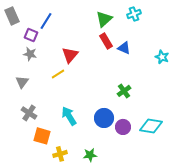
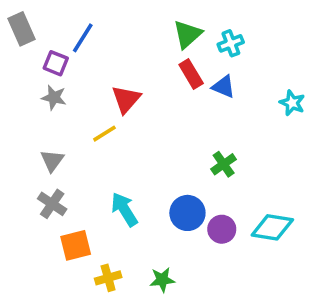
cyan cross: (134, 14) -> (231, 43), moved
gray triangle: (22, 82) -> (52, 161), moved
orange square: (42, 136) -> (76, 245), turned -30

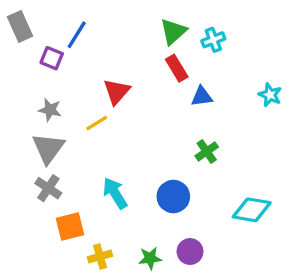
blue triangle: (224, 87) -> (202, 96), moved, turned -30
gray star: (54, 97) -> (50, 110), moved
gray triangle: (52, 161) -> (48, 148), size x1.5
purple circle: (222, 229) -> (190, 251), moved

